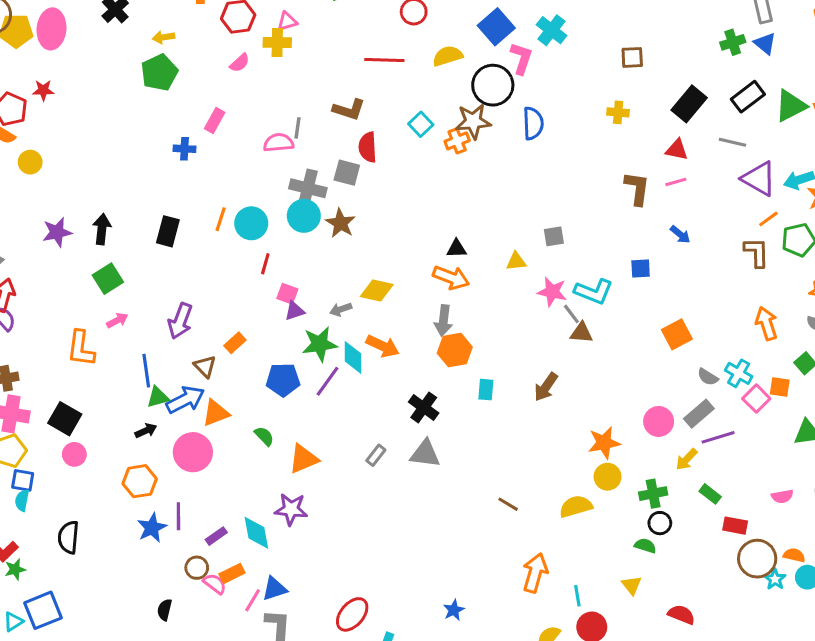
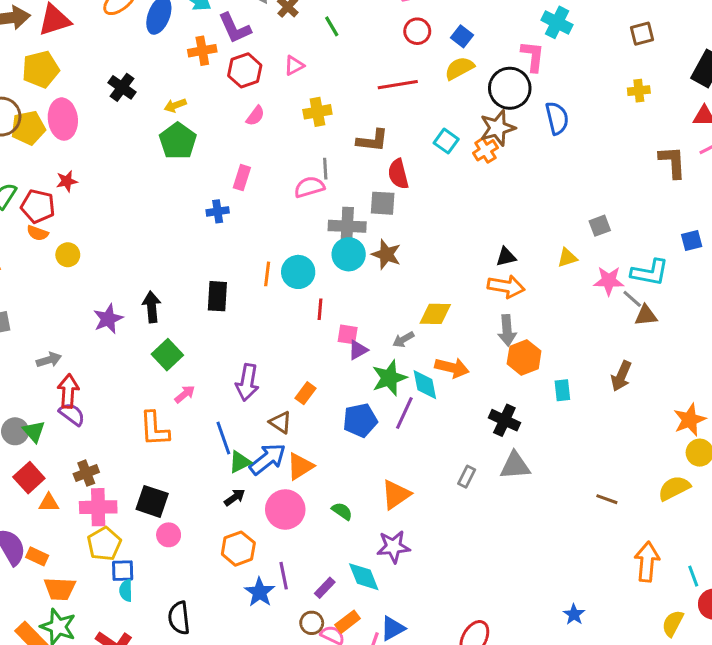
blue square: (496, 27) -> (462, 36), moved, size x0.6
yellow cross: (277, 43) -> (317, 112), moved
green semicircle: (264, 436) -> (342, 511), moved

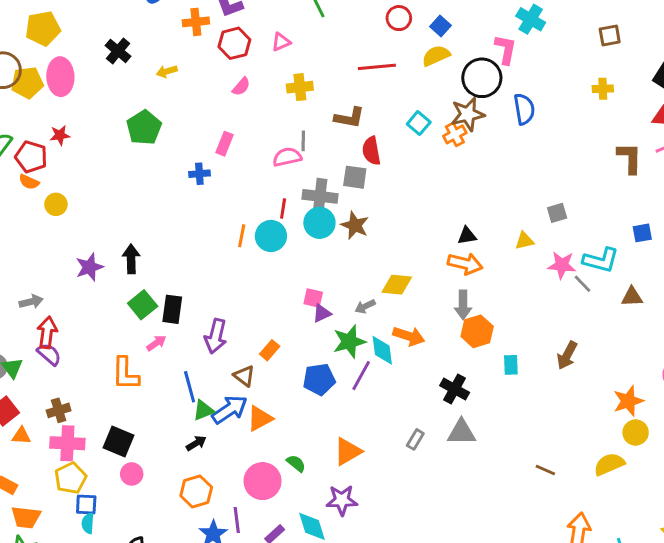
green pentagon: (178, 141) -> (144, 128), moved
black rectangle: (217, 296) -> (172, 309), moved
red line: (320, 309) -> (283, 209), moved
brown triangle: (646, 315) -> (632, 297), moved
pink circle: (285, 509) -> (263, 481), moved

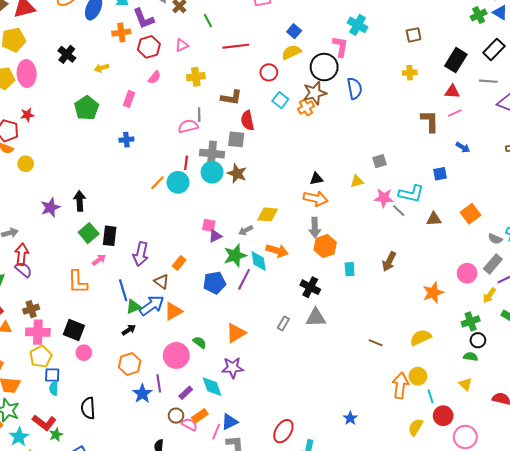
red circle: (399, 18) -> (269, 72), moved
red line: (377, 67) -> (236, 46), moved
pink rectangle: (224, 144) -> (129, 99), moved
orange line: (242, 236) -> (157, 183), turned 35
yellow circle: (636, 433) -> (418, 376), moved

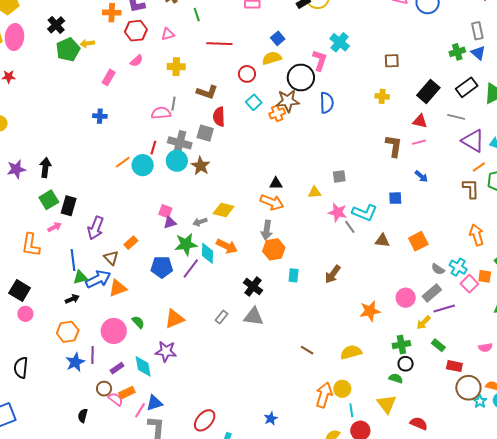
green pentagon: (87, 108) -> (68, 49), moved
yellow triangle: (465, 384) -> (387, 404), size x1.5

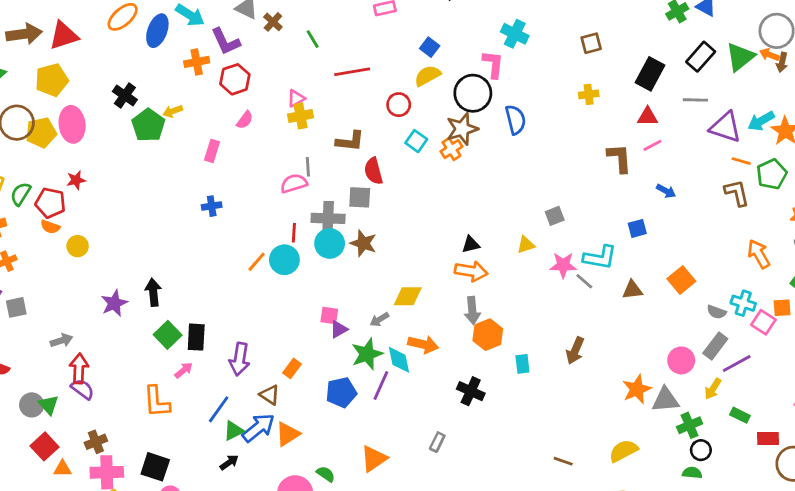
pink triangle: (168, 34) -> (296, 98), moved
orange line: (479, 167) -> (741, 161), turned 64
blue line: (73, 260) -> (219, 409), turned 55
gray triangle: (254, 317) -> (665, 400), moved

